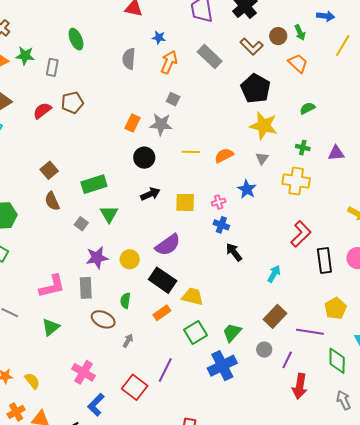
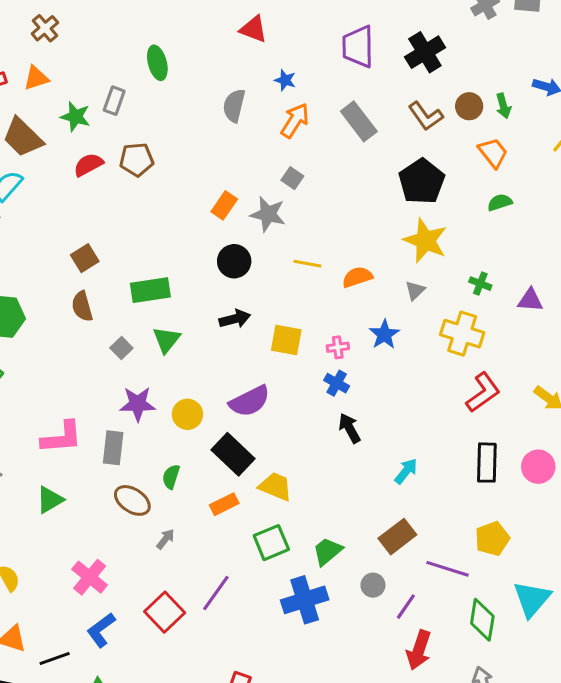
green star: (25, 56) -> (75, 117), moved
green semicircle: (307, 108) -> (500, 202), moved
red L-shape: (301, 234) -> (483, 393), moved

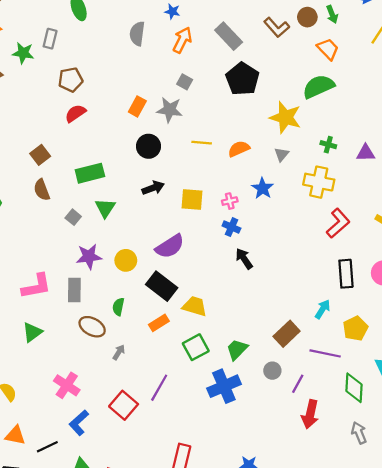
red semicircle: (88, 165) -> (75, 113), moved
black pentagon: (422, 181) -> (242, 79), moved
green semicircle: (500, 202) -> (318, 86), moved, size x1.8
cyan arrow: (406, 471) -> (323, 309), moved

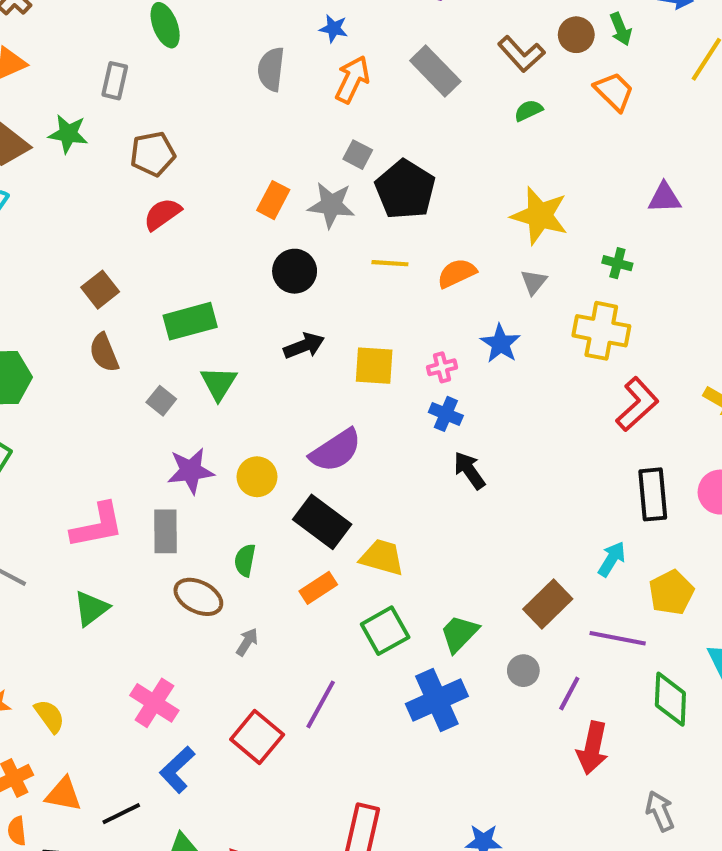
green star: (23, 53) -> (68, 134), moved
black pentagon: (242, 79) -> (405, 190), moved
green semicircle: (318, 86) -> (528, 110), moved, size x0.5
purple triangle: (366, 153) -> (664, 198), moved
gray arrow: (359, 433) -> (660, 811), moved

